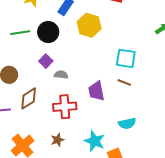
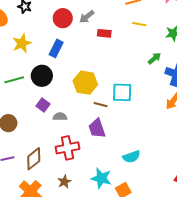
yellow hexagon: (89, 25) -> (85, 83), moved
brown line: (124, 82) -> (101, 105), moved
brown diamond: (29, 98) -> (34, 159), moved

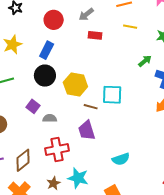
gray arrow: (87, 17) -> (86, 14), moved
black circle: (42, 76) -> (45, 76), moved
cyan star: (101, 178) -> (78, 178), moved

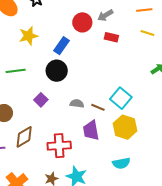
red circle: (54, 20) -> (82, 22), moved
yellow hexagon: (75, 85) -> (125, 127), moved
cyan square: (112, 95) -> (121, 98), turned 30
gray semicircle: (50, 118) -> (77, 103), moved
brown diamond: (23, 160) -> (24, 137), moved

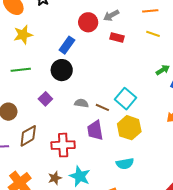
yellow star: (28, 36) -> (23, 35), moved

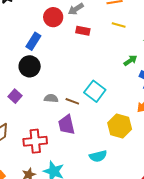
yellow hexagon: (129, 128) -> (120, 126), moved

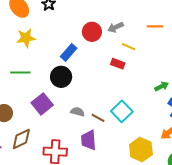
yellow line: (119, 25) -> (129, 47), moved
red rectangle: (83, 31) -> (118, 64), moved
purple square: (15, 96) -> (42, 104), size x1.5

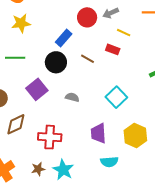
brown line: (98, 118) -> (88, 59), moved
purple trapezoid: (89, 140) -> (98, 133), moved

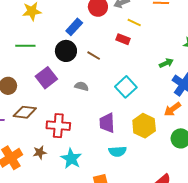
brown line: (88, 59) -> (94, 56), moved
brown diamond: (16, 124) -> (25, 112), turned 30
brown star: (38, 169) -> (40, 152), moved

